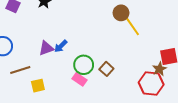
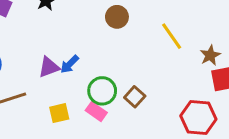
brown circle: (121, 13) -> (117, 17), moved
brown star: (159, 69) -> (210, 55), moved
yellow square: (38, 86) -> (59, 113), moved

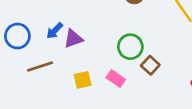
blue arrow: (70, 64) -> (55, 31), moved
green circle: (102, 91) -> (130, 47), moved

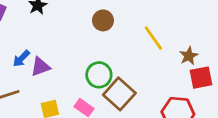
brown square: (150, 65) -> (119, 94), size x1.6

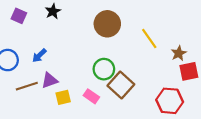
brown circle: (103, 20) -> (107, 24), size x1.5
purple triangle: (40, 67) -> (50, 80), moved

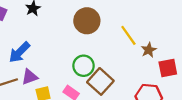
brown star: (179, 53) -> (149, 50), moved
blue arrow: (39, 56) -> (19, 52), size x1.5

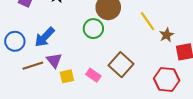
green circle: (84, 66) -> (93, 29), moved
purple triangle: (30, 77) -> (54, 60), turned -49

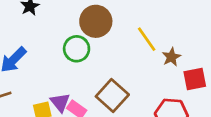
purple triangle: (54, 60) -> (60, 102), moved

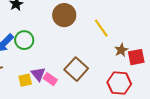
green circle: (77, 49) -> (24, 40), moved
brown star: (171, 57) -> (121, 50), moved

